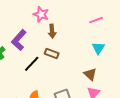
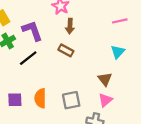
purple L-shape: (19, 40) -> (32, 31), turned 110
black line: (32, 64) -> (28, 58), moved

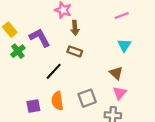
black line: (28, 58) -> (54, 71), moved

